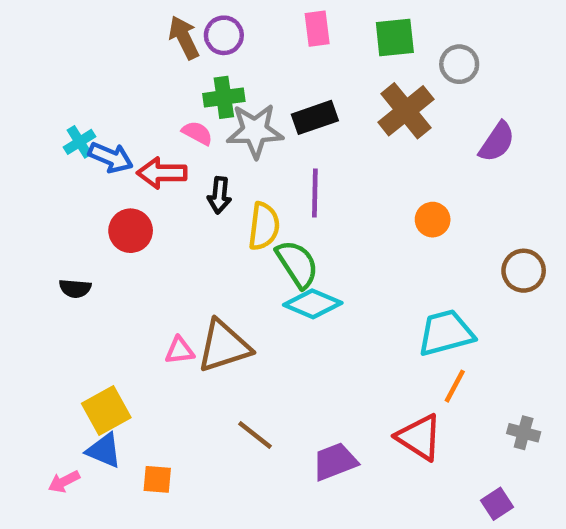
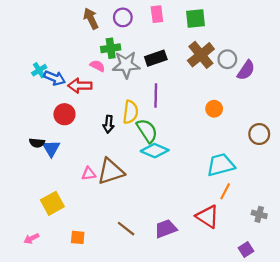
purple circle: (224, 35) -> (123, 17), moved
gray circle: (459, 64) -> (227, 59), moved
black arrow: (219, 195) -> (108, 124), moved
brown line: (255, 435) -> (126, 229), moved
blue triangle: (104, 450) -> (51, 148), moved, turned 36

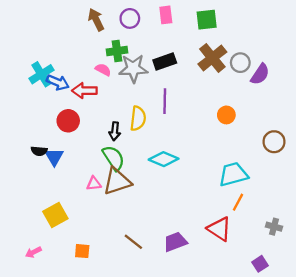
cyan cross: (39, 70) -> (41, 74), size x1.5
green semicircle: (147, 131) -> (114, 158), moved

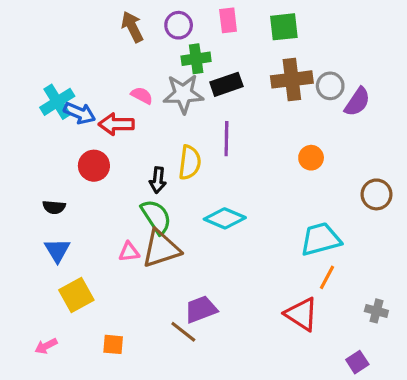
green cross: (117, 51) -> (196, 59), moved
brown cross: (212, 58) -> (292, 79), turned 32
blue triangle: (54, 157) -> (57, 250), moved
purple trapezoid: (175, 242) -> (201, 309), moved

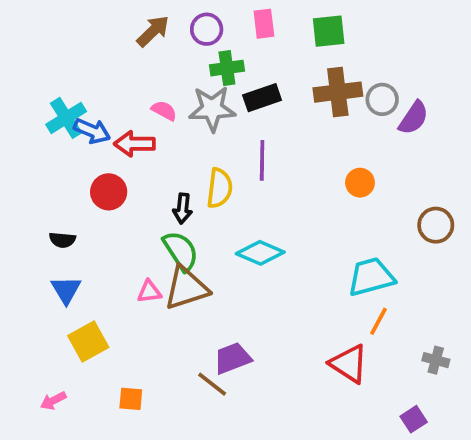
brown arrow: (132, 27) -> (153, 31), turned 72

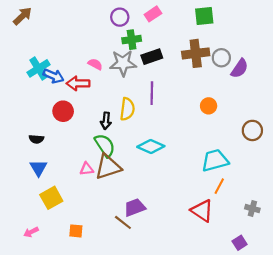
pink rectangle: (264, 24) -> (153, 14), turned 63
brown arrow: (153, 31) -> (22, 16), moved
green square: (329, 31) -> (204, 16), moved

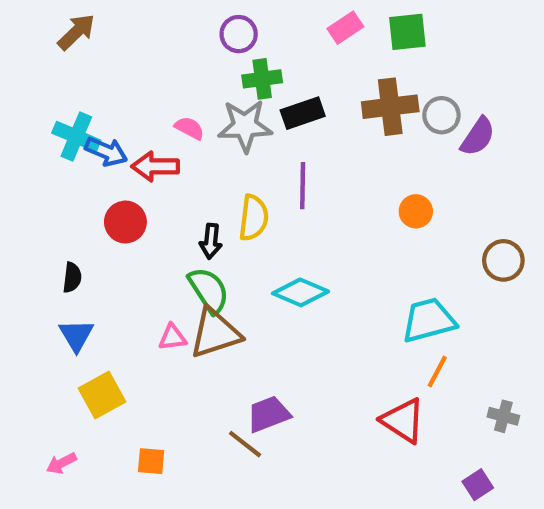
pink rectangle: (153, 14) -> (345, 28), moved
brown arrow: (22, 16) -> (76, 32), moved
cyan cross: (39, 68) -> (76, 137), turned -35
black semicircle: (36, 139) -> (72, 277), turned -88

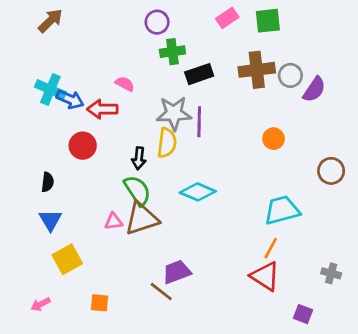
gray star: (245, 126) -> (174, 113), moved
orange line: (437, 371) -> (271, 248), moved
purple square: (478, 485) -> (303, 314), moved, turned -36

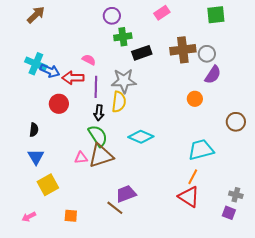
green square: (268, 21) -> (216, 15), moved
purple semicircle: (314, 89) -> (213, 75), moved
purple line: (199, 122) -> (96, 87), moved
purple square: (303, 314) -> (229, 213), moved

